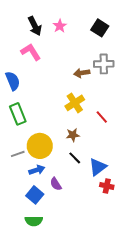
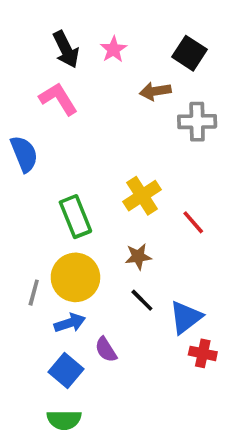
brown arrow: (82, 73) -> (155, 91), moved
green rectangle: (18, 114) -> (75, 217), moved
gray line: (18, 154) -> (34, 293), turned -56

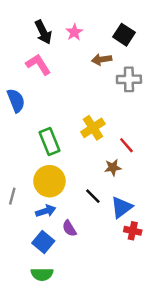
brown star: (138, 256) -> (113, 168), moved
gray line: (34, 293) -> (12, 196), moved

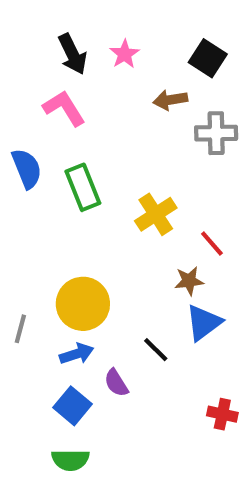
green rectangle: (49, 141) -> (83, 187), moved
black line: (93, 196) -> (156, 350), moved
blue triangle: (121, 207) -> (204, 323), moved
red cross: (133, 231) -> (222, 414), moved

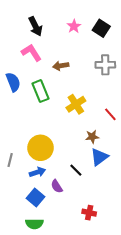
pink star: (125, 54) -> (74, 26), moved
brown arrow: (170, 100) -> (61, 66), moved
red line: (212, 243) -> (110, 114), moved
red cross: (222, 414) -> (89, 213), moved

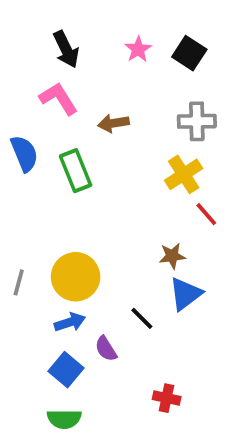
yellow cross: (76, 104) -> (184, 174), moved
gray line: (10, 160) -> (19, 282), moved

